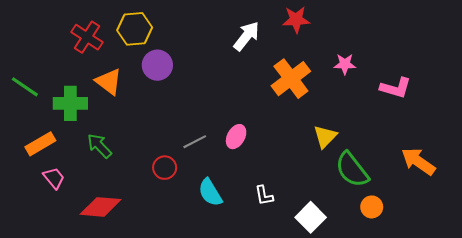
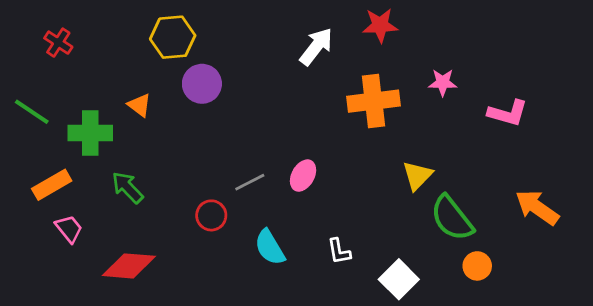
red cross: (87, 37) -> (58, 43), moved, size x0.7
orange cross: (291, 79) -> (373, 101), turned 30
orange triangle: (109, 82) -> (139, 105), size x0.7

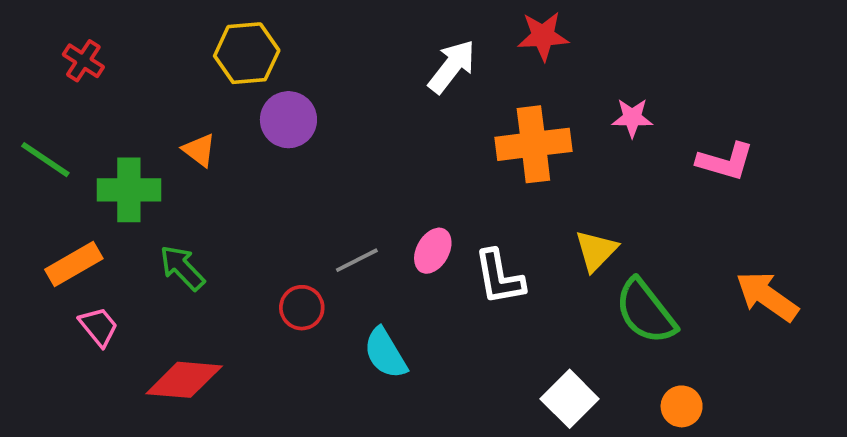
white L-shape: (339, 251) -> (499, 277), moved, size x1.5
orange circle: (477, 266) -> (682, 406), moved

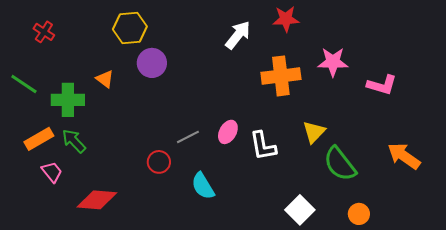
pink star: (632, 118) -> (333, 62), size x1.4
green arrow: (182, 268) -> (74, 141), moved

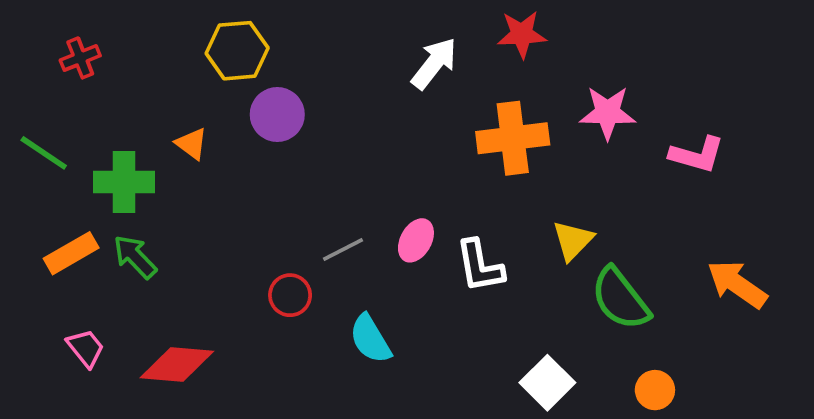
red cross: (44, 32) -> (80, 58), turned 35
pink trapezoid: (52, 172) -> (86, 348), moved

